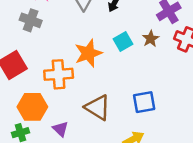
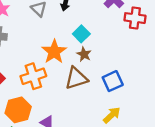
brown star: (151, 39) -> (84, 54), moved
brown triangle: (98, 108) -> (76, 78), moved, turned -35

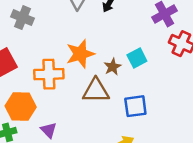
cyan square: (81, 34) -> (137, 58), moved

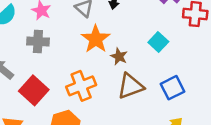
orange star: (80, 54) -> (96, 39), moved
brown star: (113, 67) -> (119, 56), moved

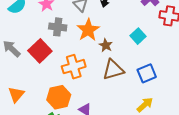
gray cross: (38, 41) -> (58, 27), moved
red square: (34, 90) -> (40, 51), moved

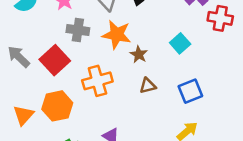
orange star: (88, 30) -> (117, 35), turned -30
brown triangle: (113, 70) -> (148, 86), size x0.6
orange hexagon: (59, 97) -> (57, 106), moved

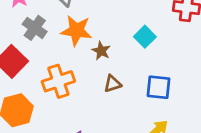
gray cross: (78, 30) -> (35, 28), turned 30
blue square: (190, 91) -> (158, 87), turned 30

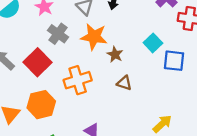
brown triangle: (112, 84) -> (124, 83), turned 35
blue square: (158, 87) -> (174, 61), moved

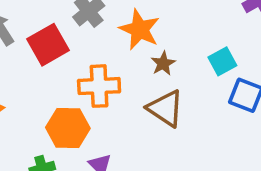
brown triangle: (124, 83) -> (165, 108), size x1.6
orange hexagon: (41, 105) -> (68, 128), moved

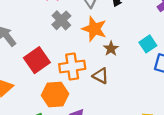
red square: (48, 45) -> (37, 60), moved
brown triangle: (165, 108) -> (101, 76), moved, size x0.7

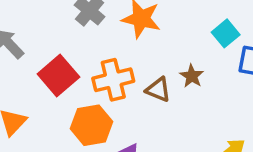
brown star: (111, 49) -> (192, 76), moved

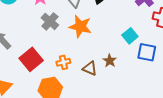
orange cross: (113, 80) -> (63, 62), size x0.6

